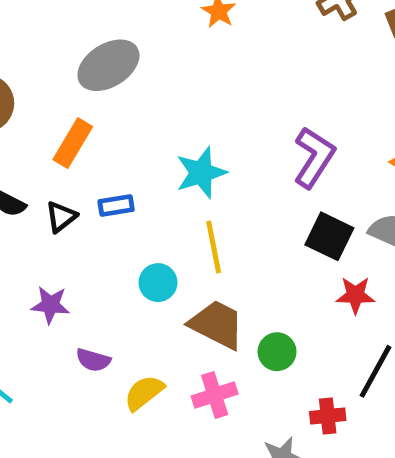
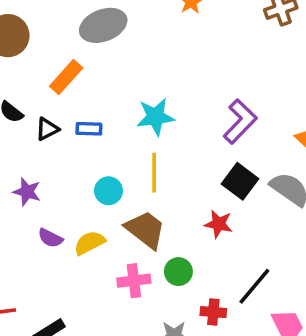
red star: (355, 295) -> (219, 224), moved
green circle: (277, 352) -> (178, 272), moved
yellow semicircle: (144, 393) -> (90, 243), moved

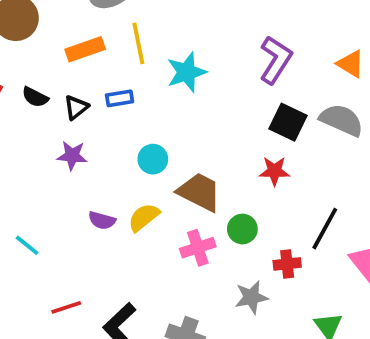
orange rectangle: (66, 77) -> (85, 49), turned 40
yellow line: (154, 173) -> (138, 43), moved
purple star: (27, 192) -> (72, 156), moved

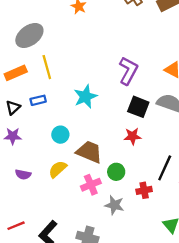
cyan star: (187, 72) -> (85, 97), moved
purple semicircle: (102, 220) -> (23, 174), moved
gray star: (251, 297) -> (114, 205), moved, turned 30

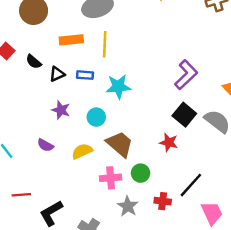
cyan star: (85, 97) -> (118, 87), moved
purple star: (13, 136) -> (61, 110), moved

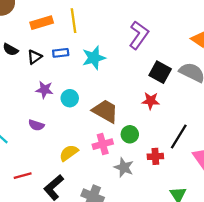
purple L-shape: (186, 75) -> (139, 35), moved
cyan circle: (96, 117) -> (70, 98), moved
yellow semicircle: (82, 151) -> (69, 153), moved

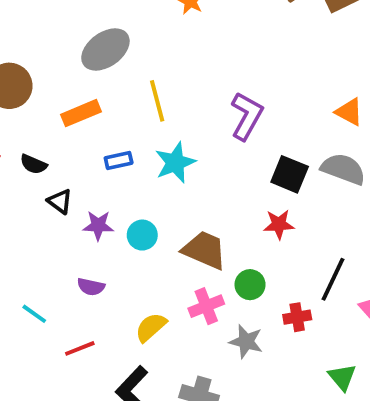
yellow line: (74, 21) -> (157, 101), moved
black triangle: (35, 57) -> (60, 201), moved, turned -42
red line: (23, 176) -> (80, 348), moved

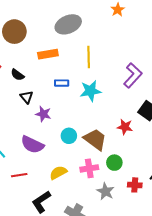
red star: (279, 224) -> (125, 127), moved
cyan circle: (142, 235) -> (69, 136), moved
purple semicircle: (91, 287) -> (32, 145), size x1.6

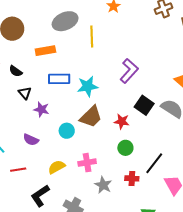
yellow line: (89, 57) -> (92, 37), moved
blue rectangle: (62, 83) -> (59, 79), size x1.5
brown trapezoid: (95, 139) -> (91, 117), moved, turned 100
purple semicircle: (32, 145) -> (31, 140), size x0.7
green circle: (114, 163) -> (125, 148), moved

